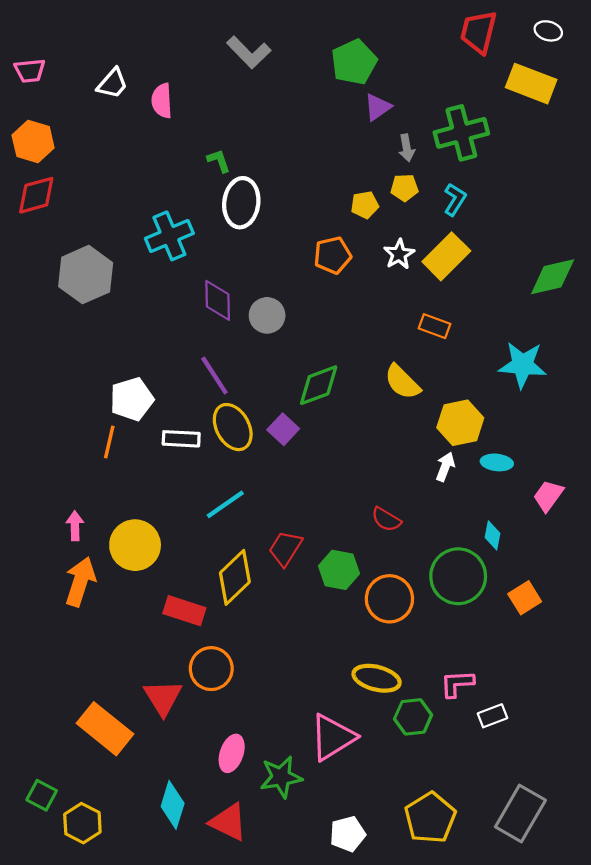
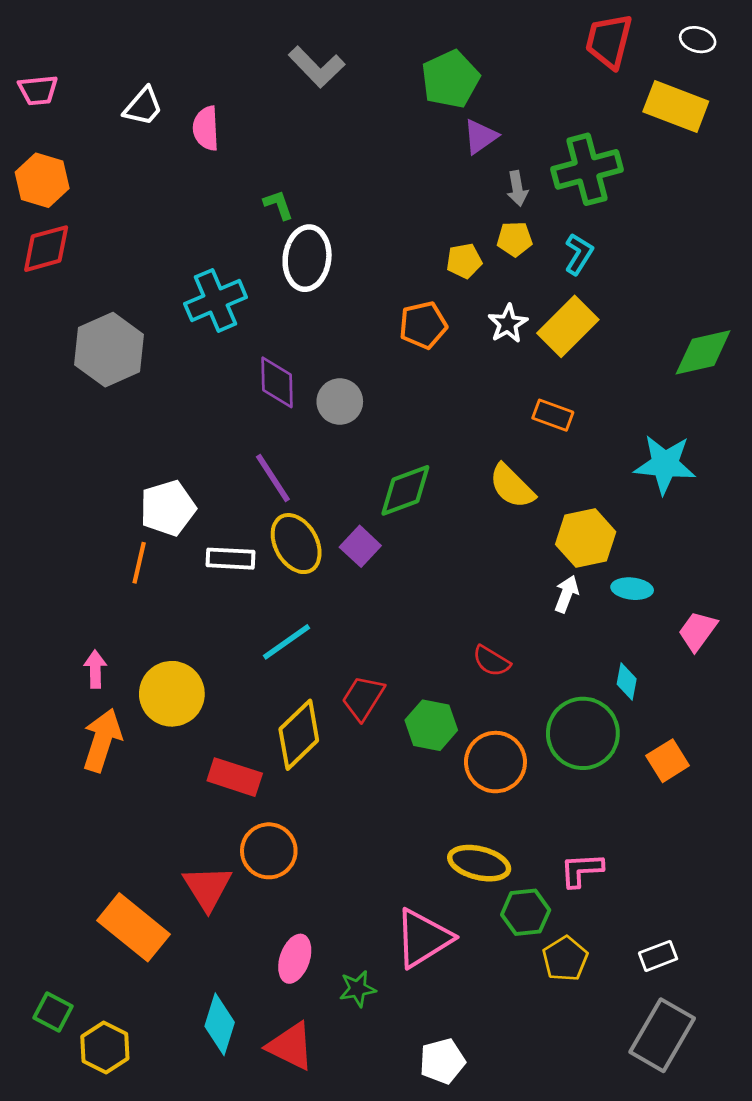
white rectangle: (492, 716) -> (658, 956), moved
green star: (281, 777) -> (358, 989), size x0.7
yellow pentagon: (430, 818) -> (565, 959), moved, size x0.7

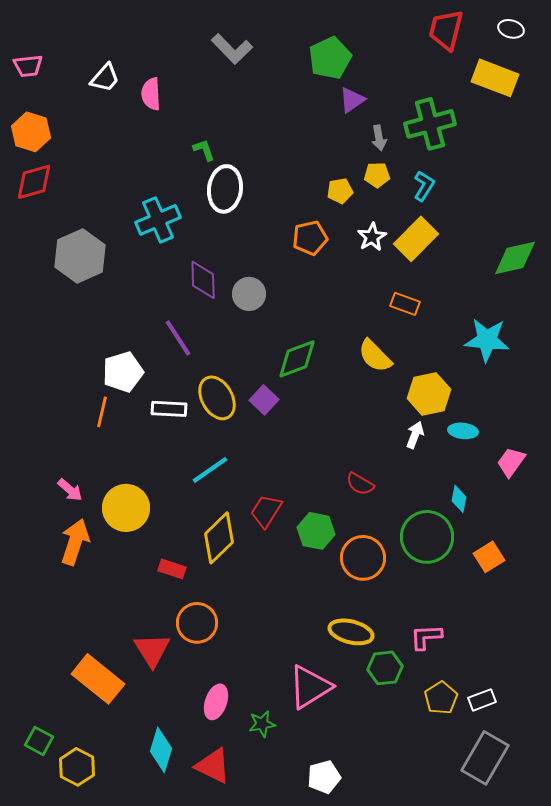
purple line: (273, 478) -> (178, 338), moved
pink arrow: (95, 669) -> (70, 490), turned 132
red rectangle: (235, 777) -> (172, 569), size x0.7
yellow pentagon: (565, 959) -> (441, 698), moved

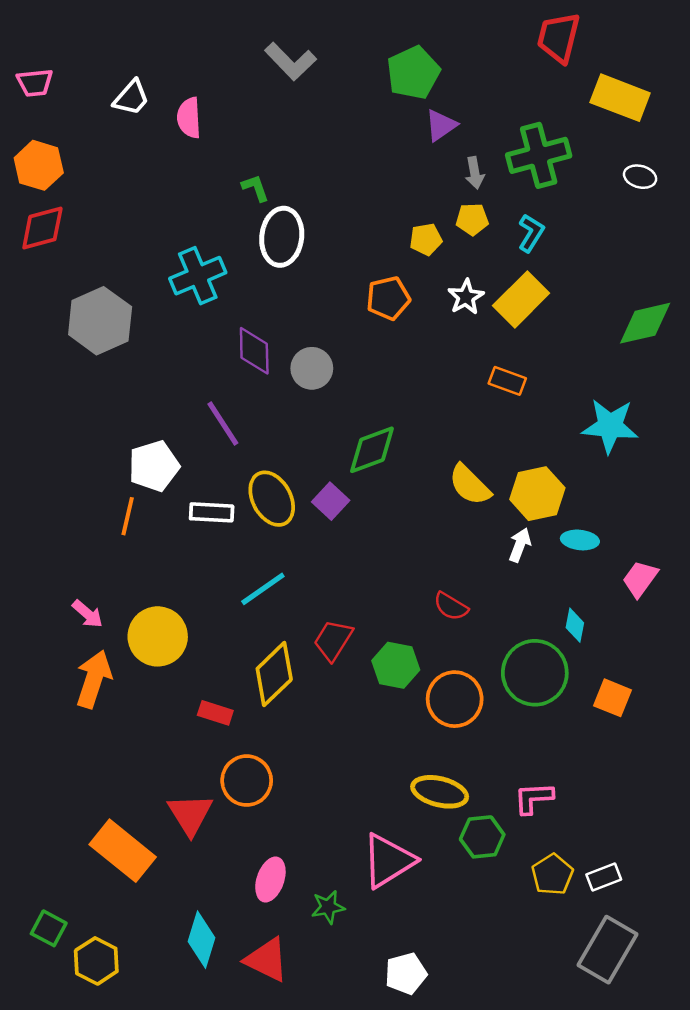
white ellipse: (511, 29) -> (640, 177), moved
yellow semicircle: (375, 356) -> (470, 485), moved
orange square: (489, 557) -> (612, 698), turned -36

